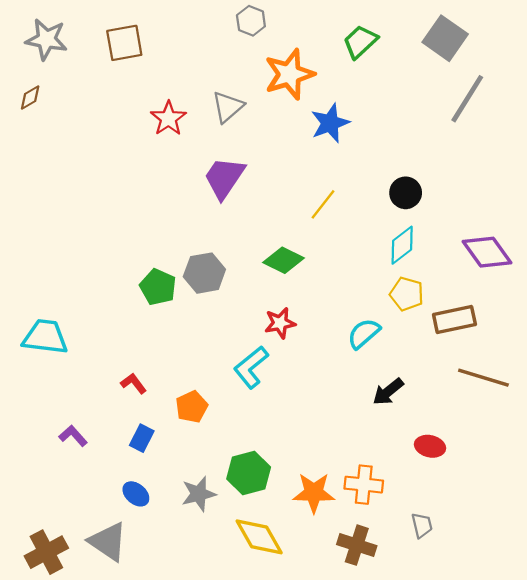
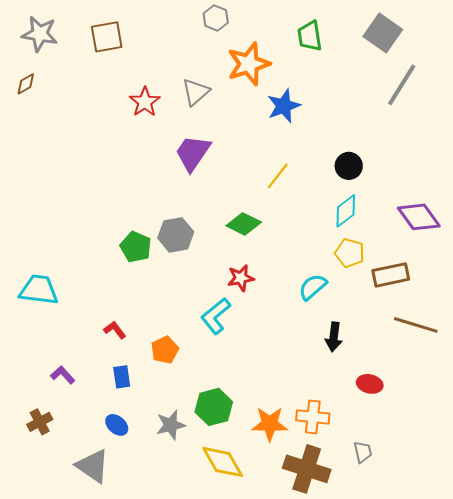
green trapezoid: (360, 42) -> (310, 36), turned -56
black arrow: (388, 392) -> (334, 337), turned -44
blue rectangle: (142, 438) -> (122, 377), turned -35
brown cross: (357, 545) -> (307, 469), size x1.4
brown cross: (46, 552) -> (40, 422), moved, size x0.7

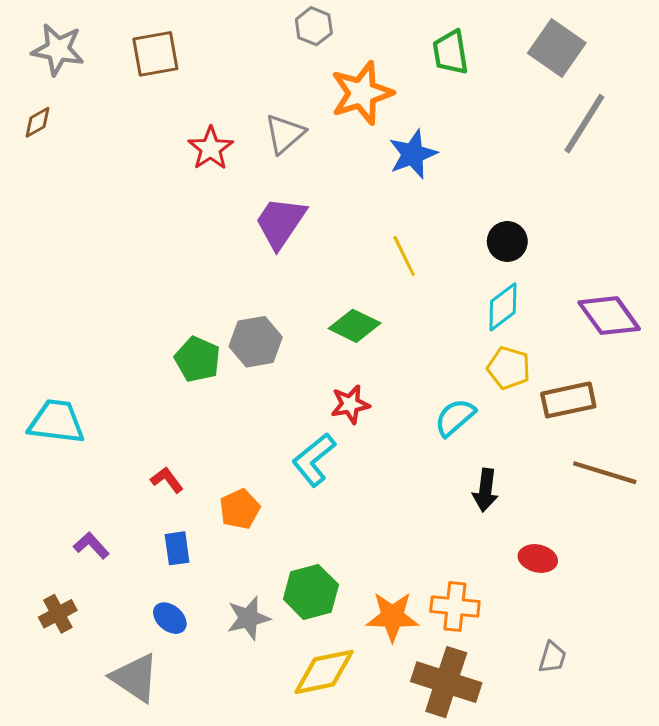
yellow line: (278, 176) -> (404, 256), turned -64
gray trapezoid: (363, 452) -> (552, 657), moved, turned 30
yellow diamond: (223, 462) -> (324, 672), turned -72

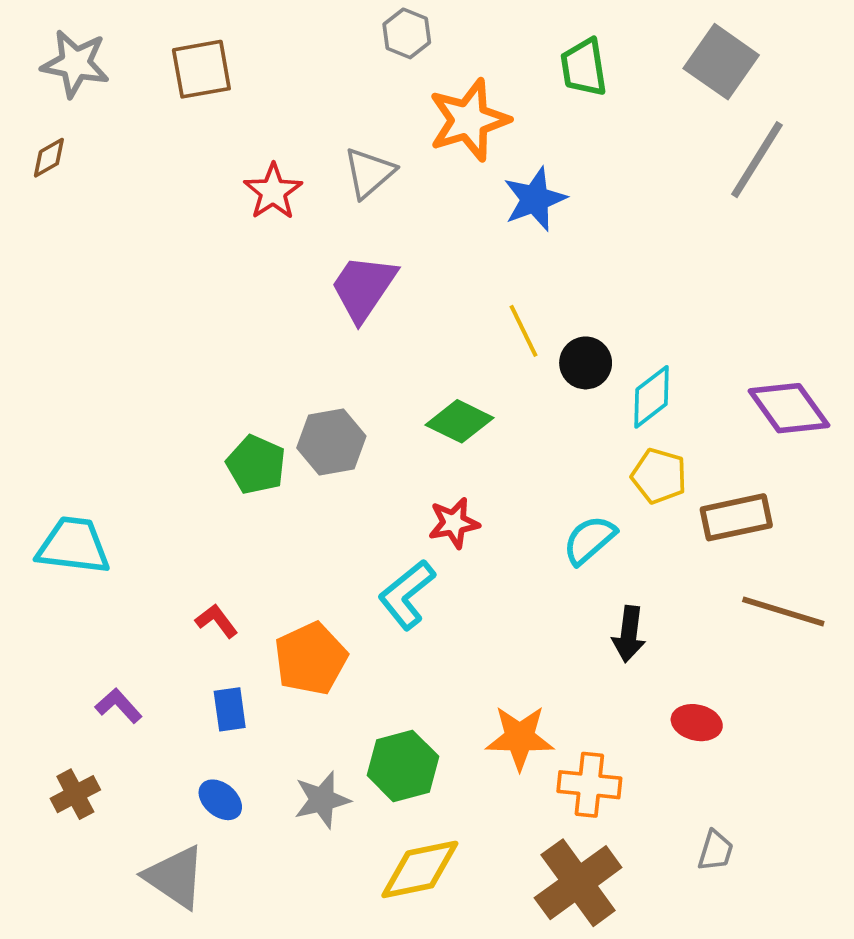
black circle: (507, 241) -> (586, 363), moved
orange pentagon: (240, 509) -> (311, 659), size x1.4
orange star: (392, 617) -> (520, 738), moved
brown cross: (446, 682) -> (578, 883), turned 36

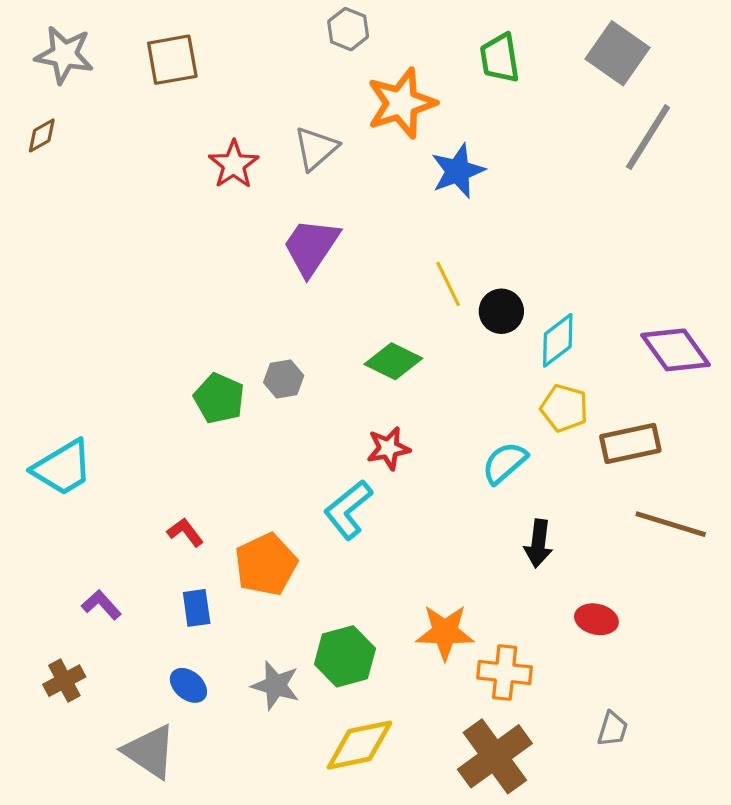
gray hexagon: (331, 442) -> (284, 379), size x0.7
cyan trapezoid: (73, 546) -> (63, 468), turned 142
gray star: (322, 800) -> (276, 685), turned 30

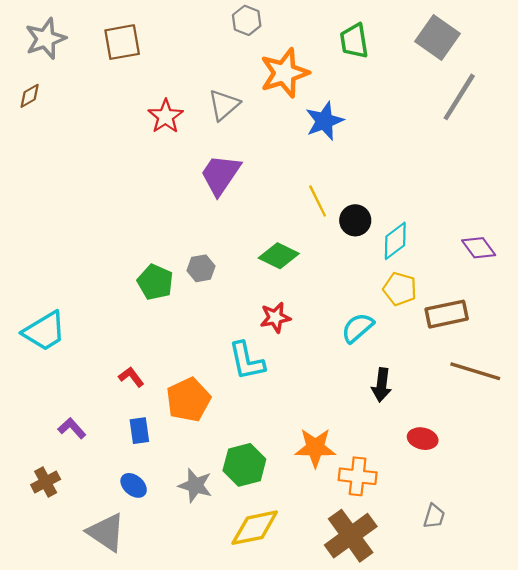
gray star: (64, 55) -> (46, 39), turned -30
purple diamond: (676, 350) -> (479, 248), size x0.7
cyan L-shape: (348, 510) -> (247, 361), turned -63

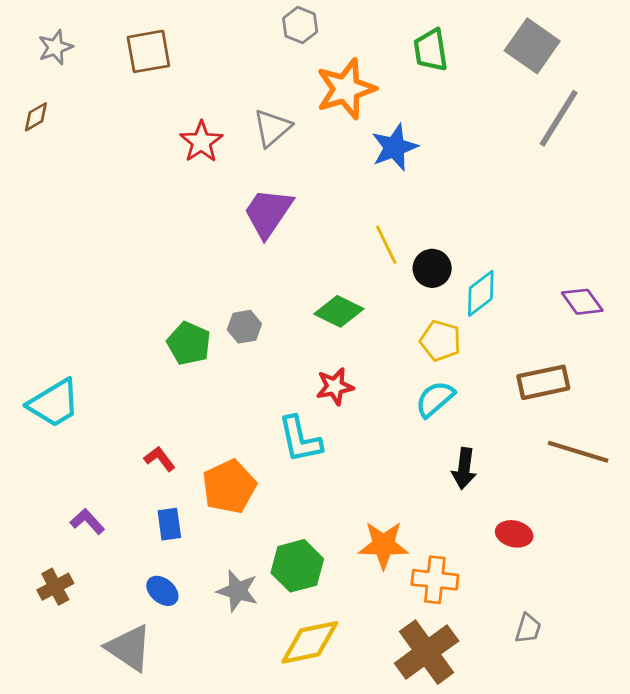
gray star: (46, 39) -> (55, 47), size x0.7
yellow pentagon: (400, 289) -> (440, 341), moved

